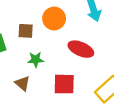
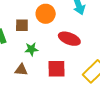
brown triangle: (23, 83) -> (21, 70), turned -32

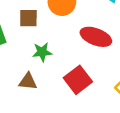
red square: (56, 69) -> (78, 80), turned -36

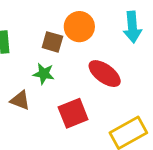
brown square: (28, 18) -> (52, 42), moved

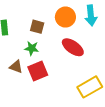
orange circle: (79, 27) -> (65, 17), moved
red square: (73, 113) -> (38, 71), moved

